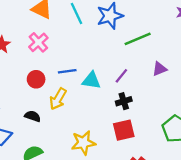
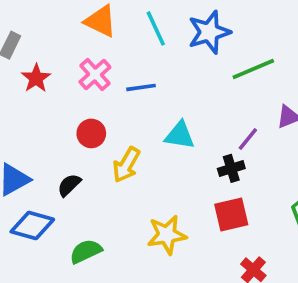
blue line: (67, 71) -> (141, 87), moved
purple line: (121, 76) -> (248, 139), moved
black semicircle: (33, 116) -> (69, 185), moved, turned -63

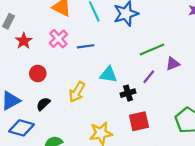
green line: (253, 69) -> (152, 50), moved
red circle: (91, 133) -> (38, 73), moved
black cross: (231, 168) -> (128, 93), moved

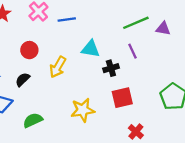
purple triangle: (173, 64) -> (163, 29), moved, turned 32
red circle: (38, 73) -> (29, 50), moved
purple line: (149, 77) -> (132, 51), turned -64

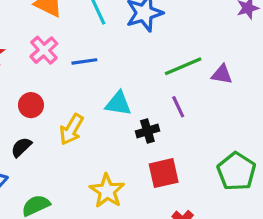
yellow star: (83, 110) -> (107, 191), turned -30

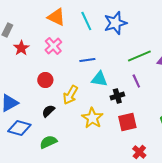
blue line: (84, 61) -> (87, 60), moved
black semicircle: (21, 147) -> (48, 111), moved
yellow star: (107, 191) -> (92, 118), moved

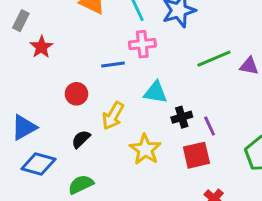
pink cross: (53, 46) -> (142, 44), moved, turned 36
blue line: (87, 60) -> (113, 65), moved
purple line: (136, 81) -> (210, 126), moved

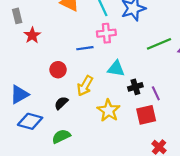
gray rectangle: (21, 21) -> (17, 16), turned -40

